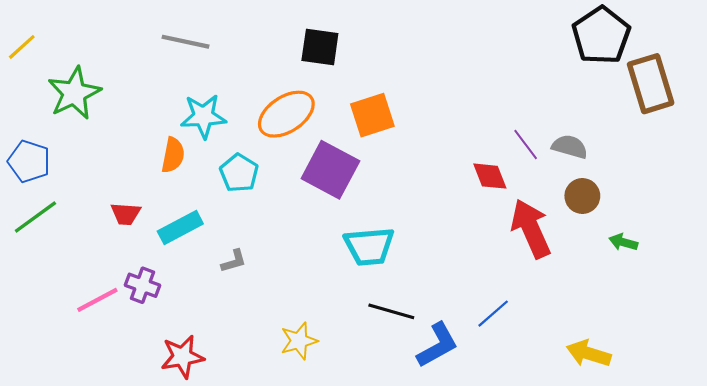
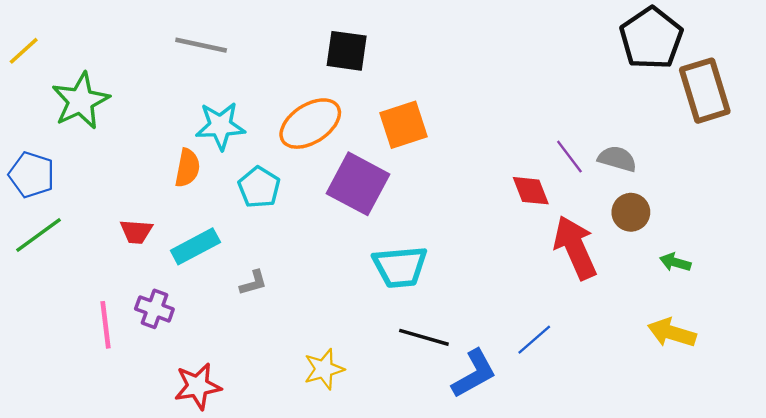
pink line: (97, 300) -> (106, 325), turned -69
yellow arrow: (589, 353) -> (672, 333), moved

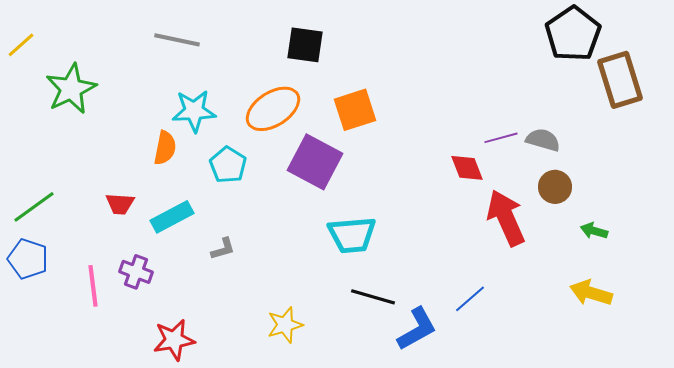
purple line: (569, 157) -> (501, 138), turned -68
blue pentagon: (32, 175) -> (28, 259), moved

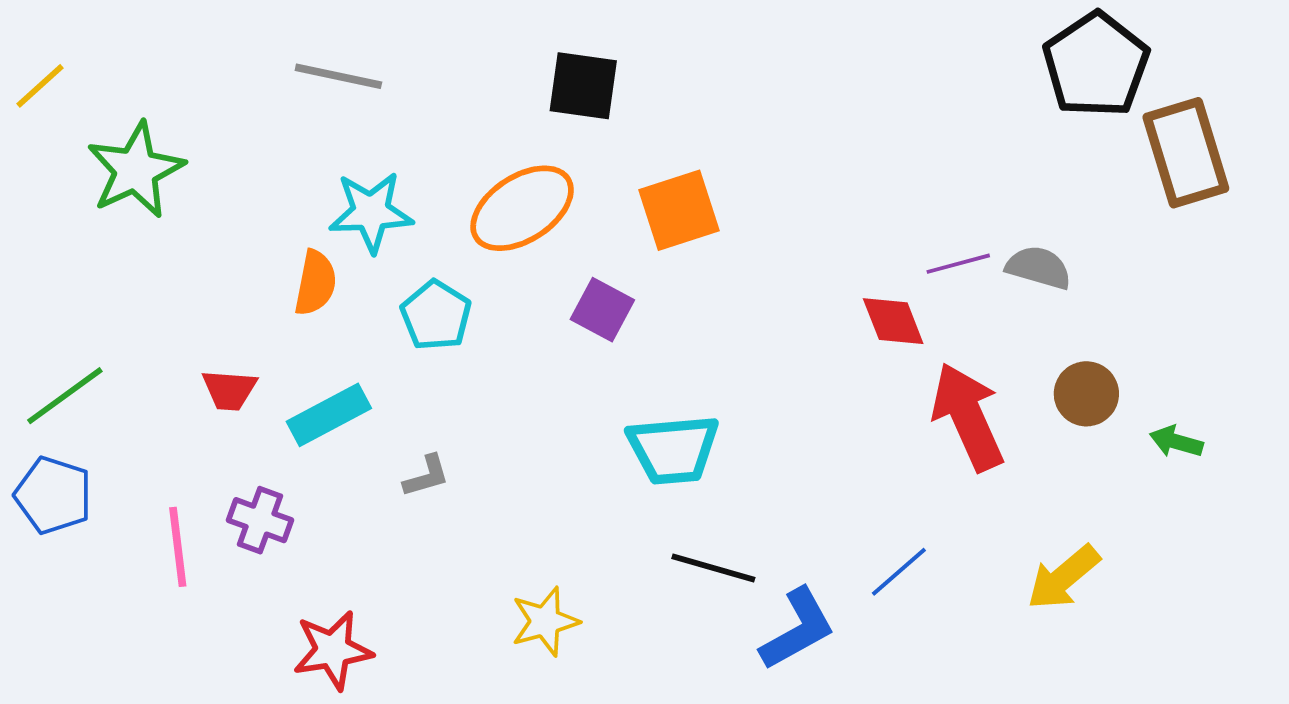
purple square: (315, 162) -> (602, 310), size x0.6
brown circle: (555, 187) -> (1086, 394), moved
green arrow: (594, 231) -> (1176, 442), moved
yellow arrow: (591, 293) -> (1063, 577), moved, turned -57

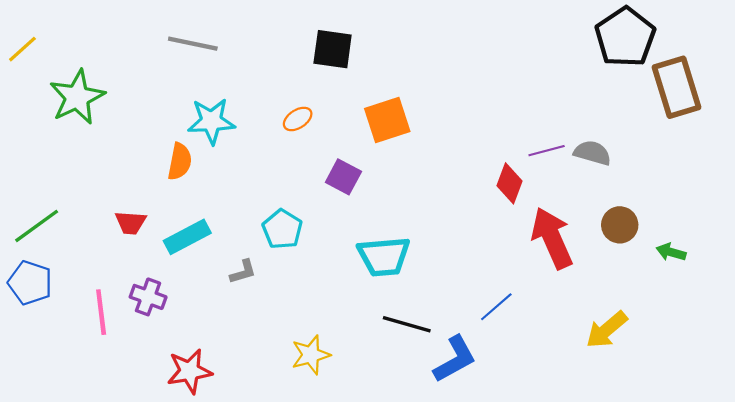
orange ellipse: (522, 208) -> (298, 119), size x0.5
cyan pentagon: (436, 315) -> (282, 229), moved
red diamond: (893, 321) -> (509, 183), turned 42
blue line: (899, 572) -> (496, 307), moved

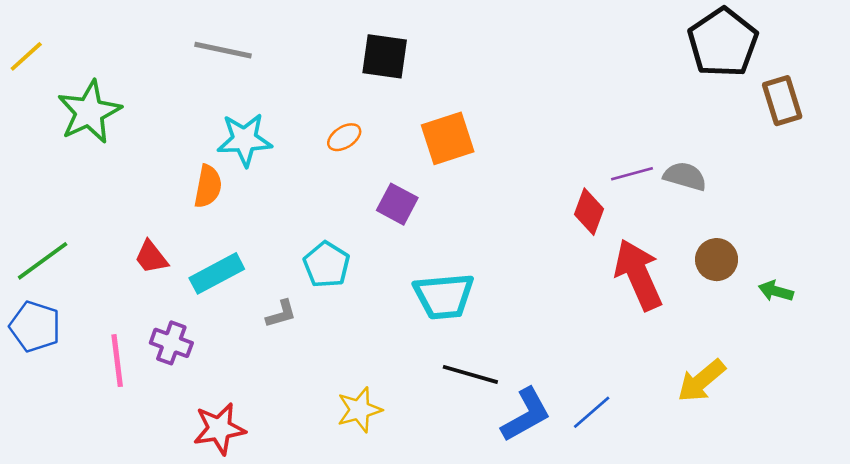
brown rectangle: (677, 87) -> (782, 101), size x0.7
red trapezoid: (131, 223) -> (151, 257), turned 48
blue line: (496, 307) -> (592, 412), moved

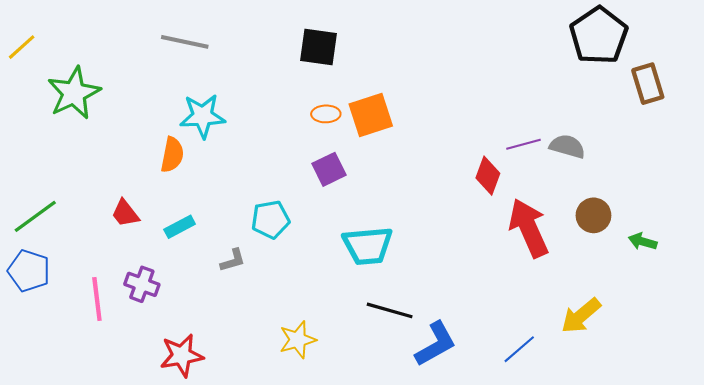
orange ellipse: (344, 137) -> (326, 114), moved, turned 32
purple square: (397, 204) -> (329, 169), turned 36
cyan pentagon: (327, 265) -> (270, 220), turned 30
cyan rectangle: (217, 273) -> (180, 227), size x0.7
blue line: (592, 412) -> (519, 349), moved

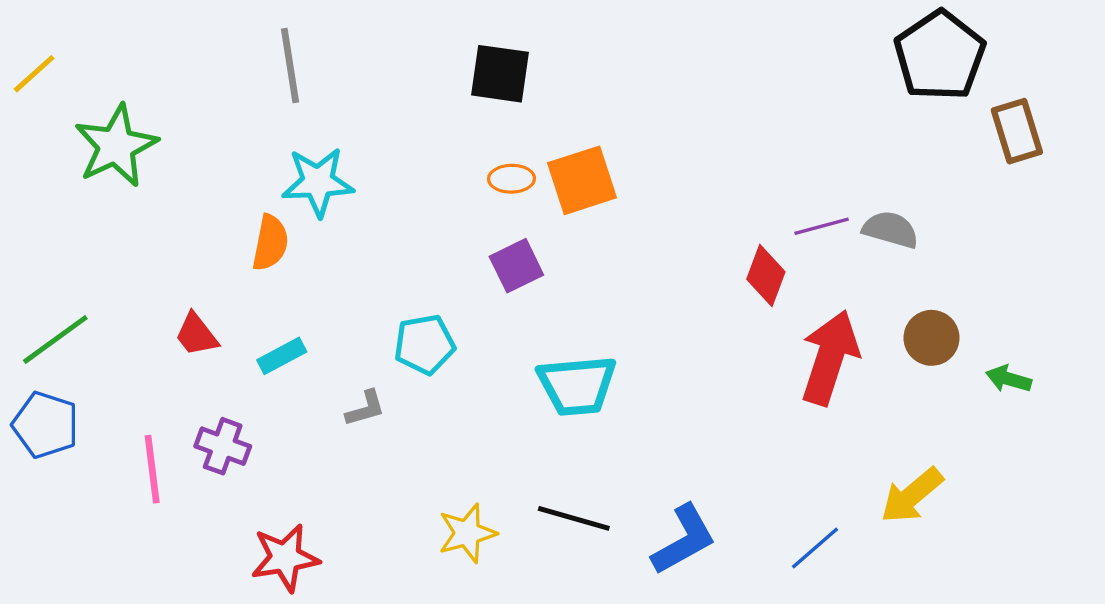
gray line: (185, 42) -> (290, 65), turned 69
red arrow: (529, 228) -> (830, 358), turned 42
black line: (390, 310) -> (574, 518), moved

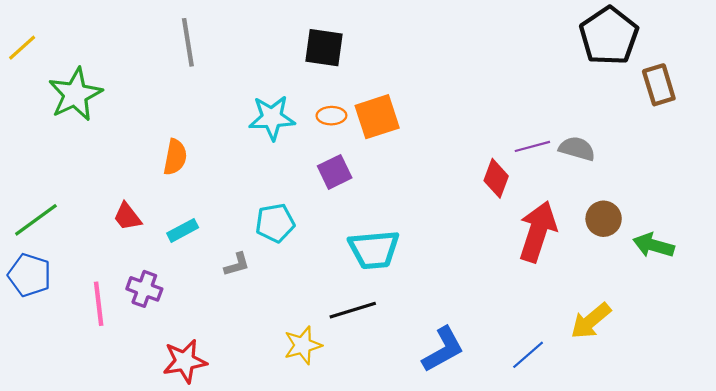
cyan star: (318, 182) -> (272, 118), moved
green arrow: (1009, 379) -> (654, 245), size x1.4
black line: (574, 518) -> (353, 310), moved, turned -33

